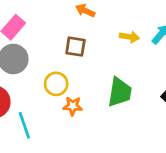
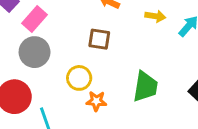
yellow arrow: (129, 37) -> (155, 16), moved

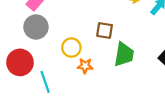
brown square: (99, 39) -> (105, 30), moved

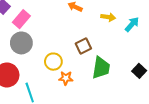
brown square: (105, 30) -> (83, 46), turned -35

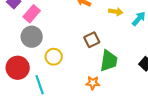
yellow circle: (53, 62) -> (54, 57), moved
orange star: (66, 78) -> (93, 83), moved

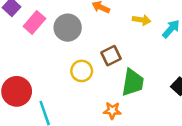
gray circle: (32, 37) -> (68, 28), moved
yellow circle: (54, 57) -> (82, 71), moved

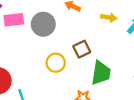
pink rectangle: (34, 22) -> (14, 20), turned 42

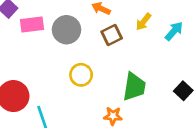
yellow arrow: (109, 17) -> (143, 22), turned 119
brown square: (82, 49) -> (112, 35), moved

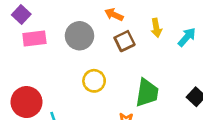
yellow arrow: (143, 22) -> (156, 28), turned -48
pink rectangle: (32, 24) -> (34, 38), moved

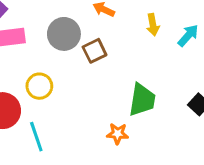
brown square: (125, 41) -> (95, 51), moved
yellow circle: (94, 81) -> (39, 86), moved

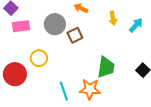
orange star: (118, 134) -> (90, 89), size x1.5
cyan line: (36, 137) -> (64, 91), moved

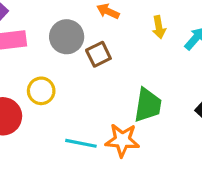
cyan line: (64, 91) -> (81, 143), turned -60

